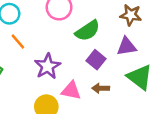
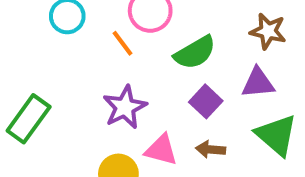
orange line: (18, 42) -> (123, 43), moved

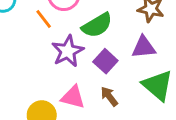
purple star: (125, 107) -> (68, 51), moved
brown arrow: (211, 149) -> (109, 96), turned 48

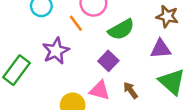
purple star: (68, 51) -> (56, 51), moved
purple square: (105, 61) -> (108, 61), moved

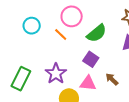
purple star: (56, 51) -> (56, 74), moved

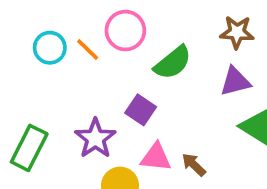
orange line: (61, 34) -> (88, 49), moved
purple square: (91, 59) -> (141, 110), moved
brown arrow: (112, 79) -> (194, 165), moved

